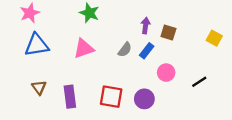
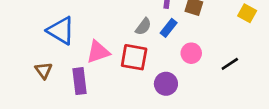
blue triangle: (37, 45) -> (61, 31), moved, turned 40
pink triangle: (84, 48) -> (98, 52), moved
red square: (111, 97) -> (134, 57), moved

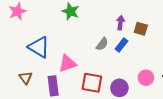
pink circle: (191, 53) -> (146, 78), moved
red square: (134, 57) -> (92, 83), moved

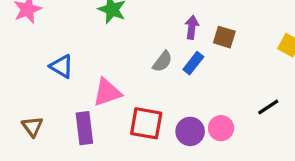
blue triangle: (39, 47) -> (62, 66), size x0.7
brown triangle: (26, 78) -> (32, 127), moved
pink circle: (146, 78) -> (221, 128), moved

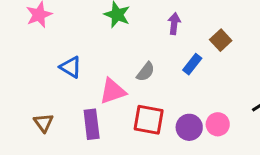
purple arrow: (192, 27) -> (174, 24), moved
brown square: (224, 37) -> (221, 40), turned 30
gray semicircle: (162, 61) -> (146, 72), moved

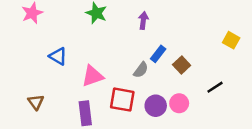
brown square: (221, 40) -> (182, 65), moved
gray semicircle: (146, 72) -> (141, 70), moved
purple rectangle: (92, 124) -> (85, 113), moved

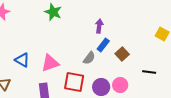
purple arrow: (143, 20) -> (99, 26), moved
blue triangle: (58, 56) -> (22, 60), moved
black line: (215, 87) -> (149, 72), turned 40

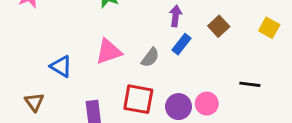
brown square: (122, 54) -> (219, 26), moved
gray semicircle: (89, 58) -> (150, 57), moved
pink triangle: (50, 63) -> (109, 52), moved

